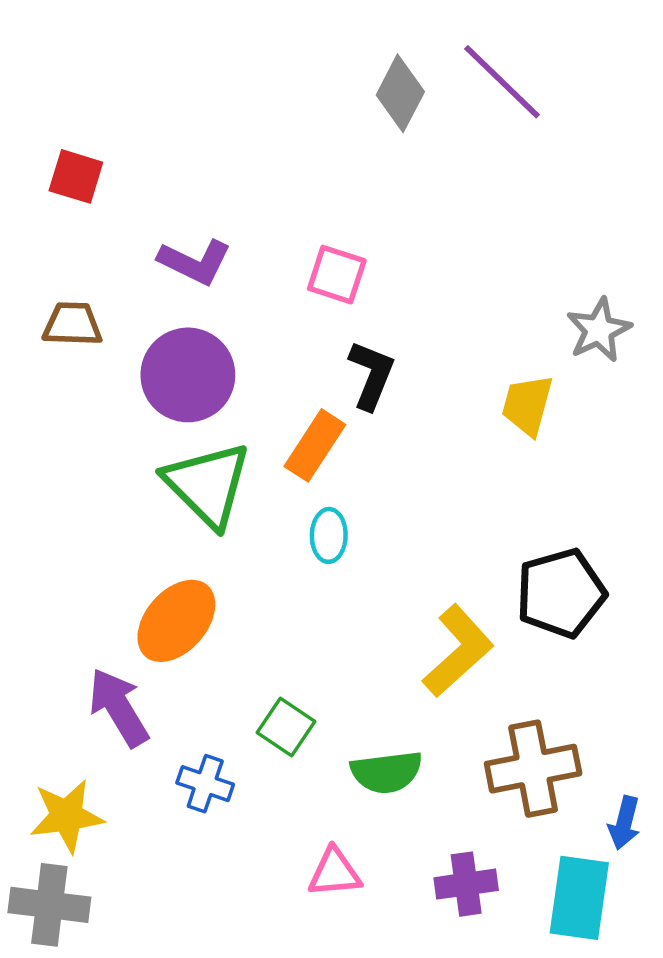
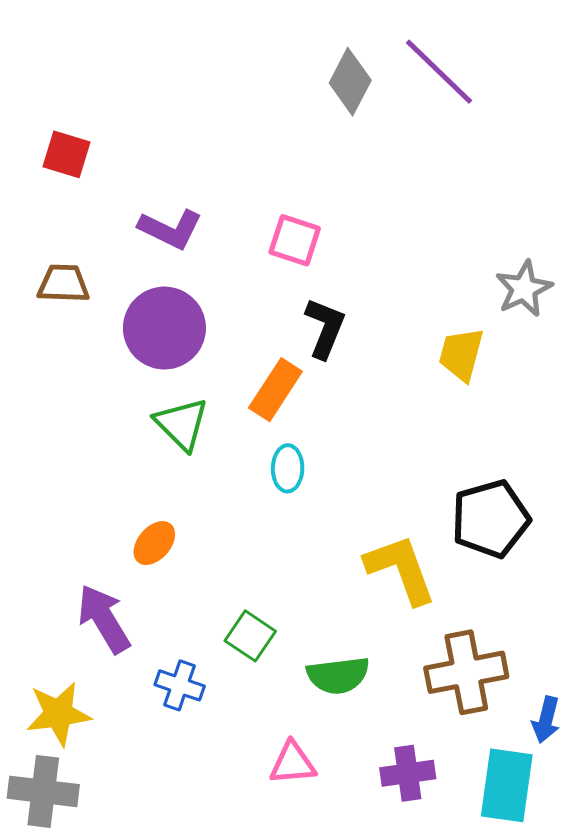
green triangle: (208, 485) -> (182, 424), size x0.7
orange ellipse: (176, 621) -> (154, 543), size x0.6
yellow L-shape: (458, 651) -> (401, 569), turned -68

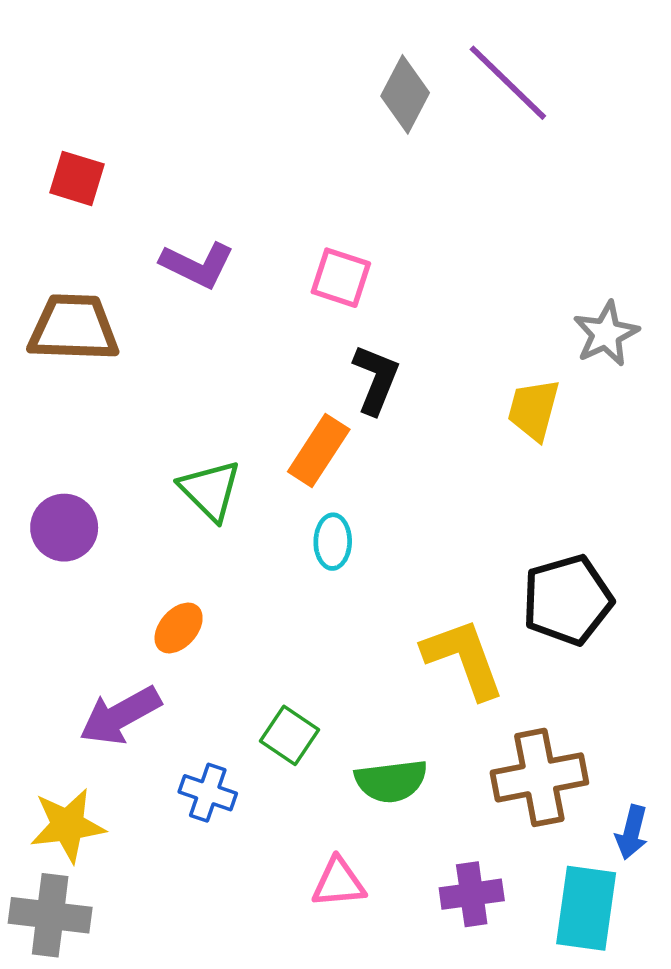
brown trapezoid: (63, 284) -> (73, 328), size x1.5
purple circle: (164, 328) -> (64, 528), moved, size x0.7
purple arrow: (104, 619) -> (120, 716), turned -88

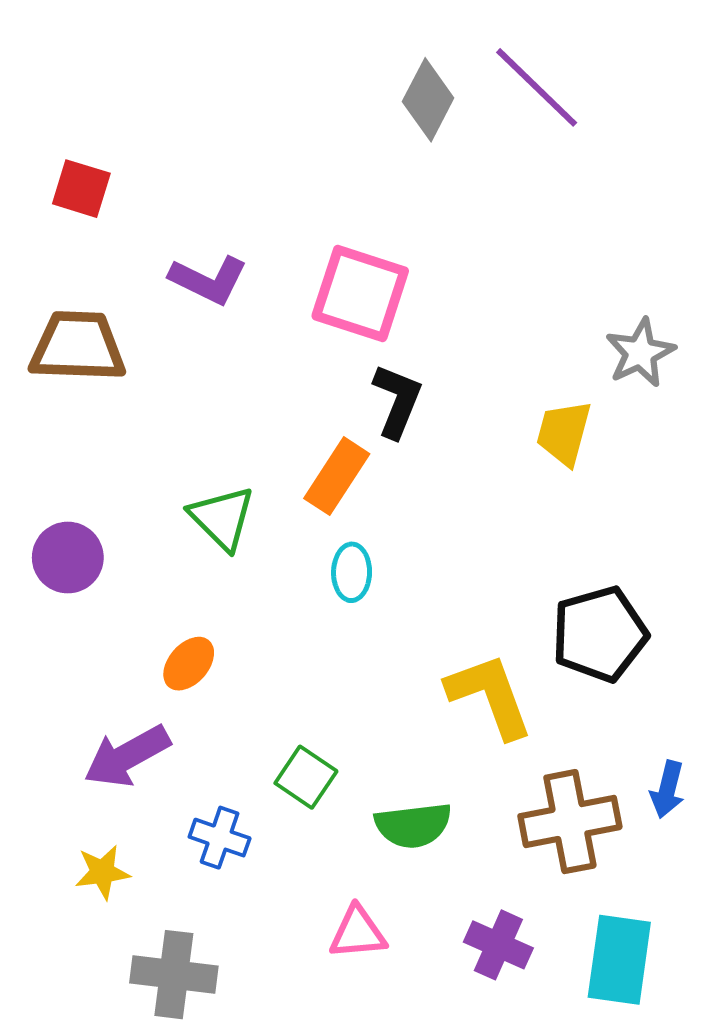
pink square: (341, 278) -> (360, 293), size x1.5
yellow star: (68, 825) -> (102, 872), moved, size x0.7
blue arrow: (632, 832) -> (667, 789), moved
purple cross: (472, 894) -> (498, 945), turned 32
gray cross: (50, 915) -> (174, 975), moved

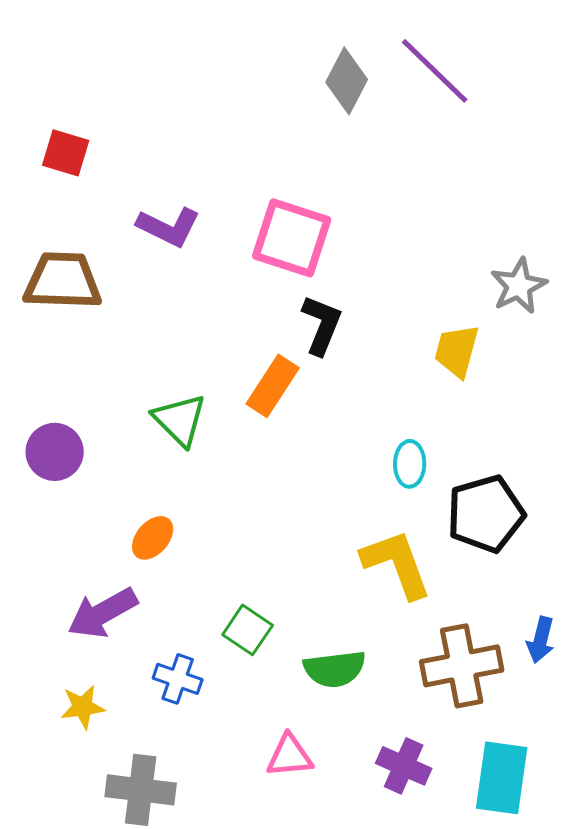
cyan ellipse: (352, 572) -> (410, 464), moved

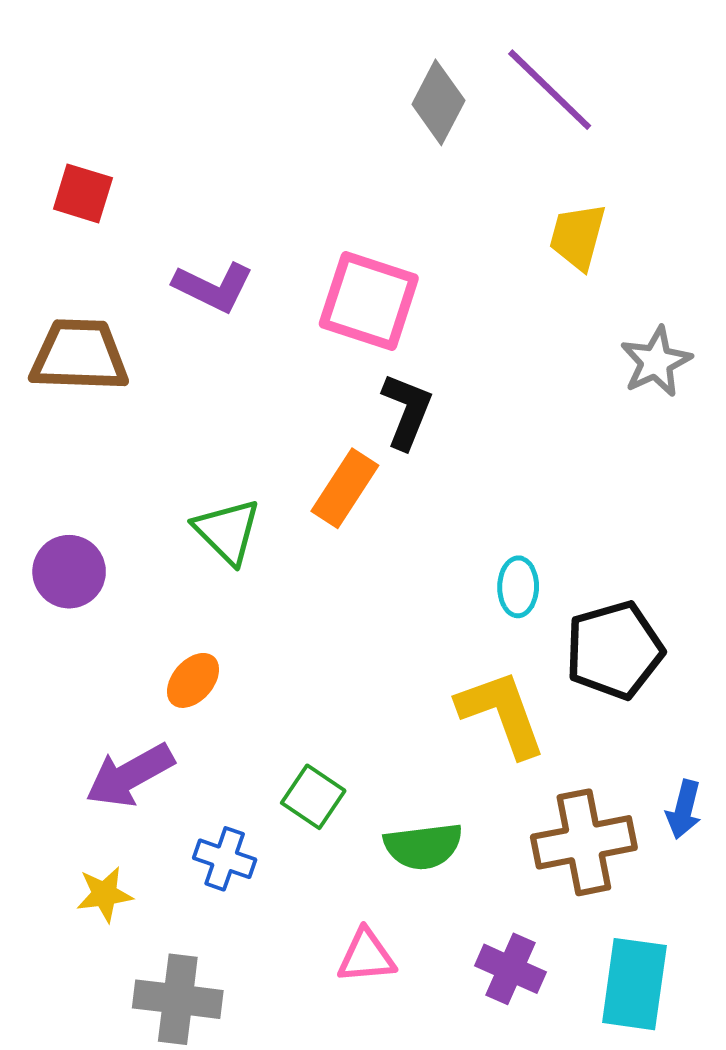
yellow trapezoid: (457, 351) -> (578, 236), moved

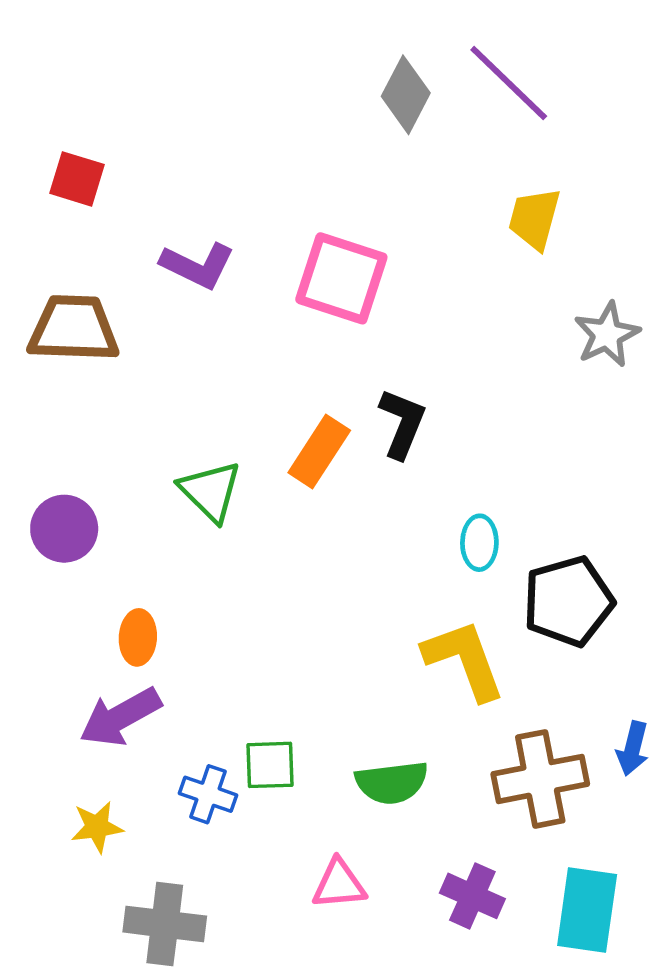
black L-shape: (407, 411) -> (402, 423), moved
orange ellipse: (193, 680) -> (138, 637), moved, turned -38
green square: (313, 797) -> (270, 765), moved, turned -36

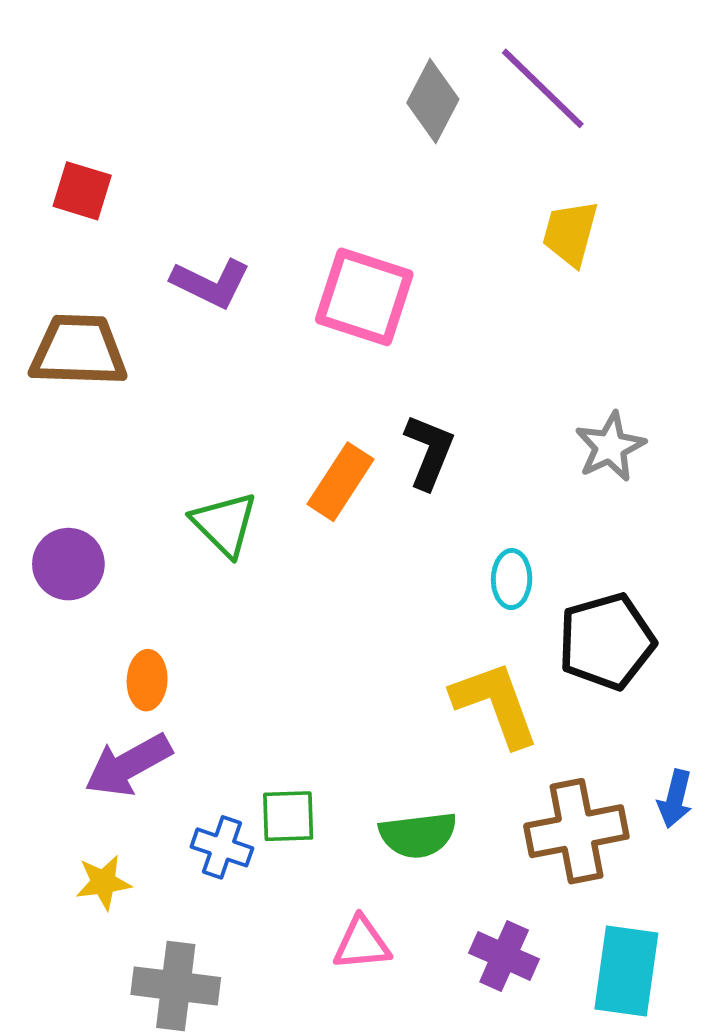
gray star: (607, 334) -> (610, 447), moved

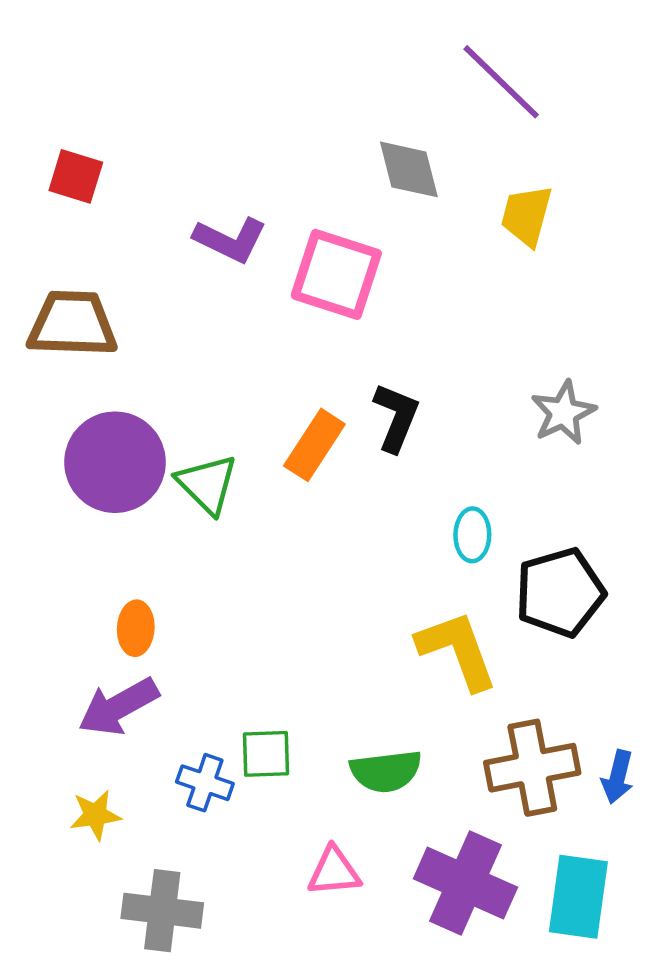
gray diamond: (433, 101) -> (409, 169), moved, turned -42
purple L-shape: (211, 283) -> (230, 240), moved
purple circle: (68, 564) -> (115, 462), moved, size x1.5
blue arrow: (675, 799) -> (618, 777), moved
purple cross: (504, 956) -> (465, 883), size x1.6

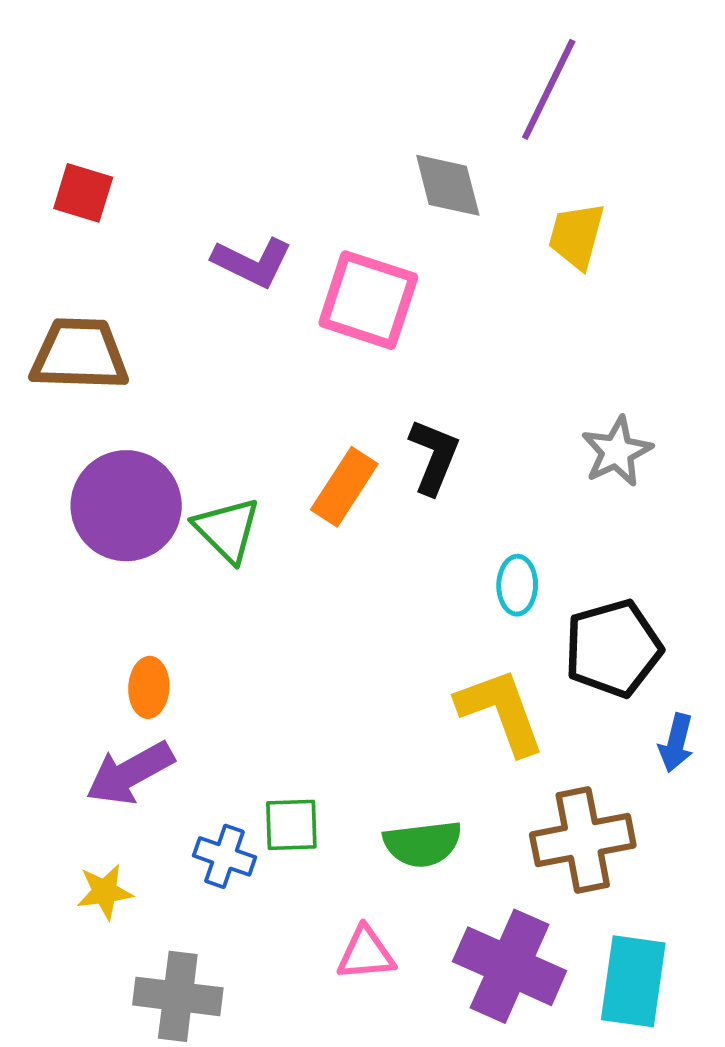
purple line: (501, 82) -> (549, 89), turned 72
blue arrow: (618, 777) -> (676, 743), moved

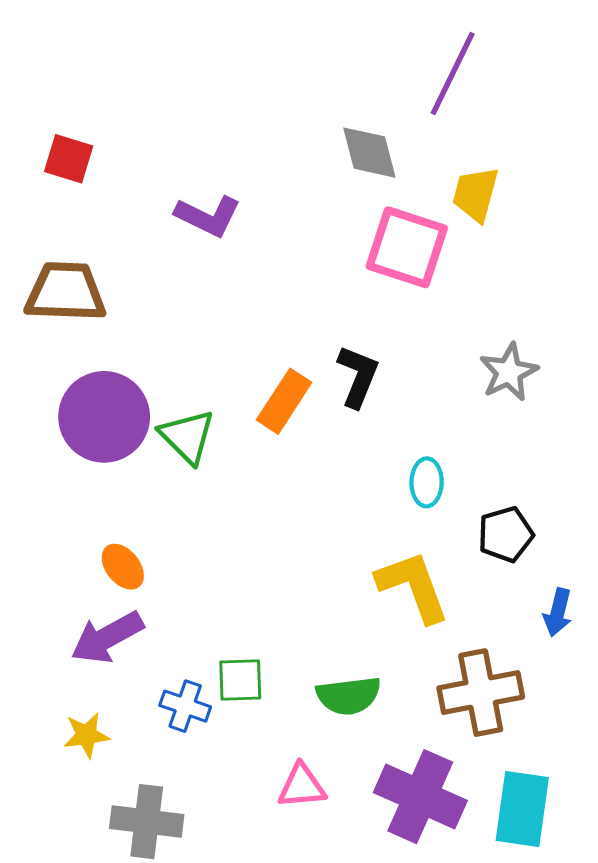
pink square: (368, 300) -> (407, 247), moved
black pentagon: (613, 648) -> (506, 534), size x0.7
orange ellipse: (149, 687) -> (123, 567), turned -42

